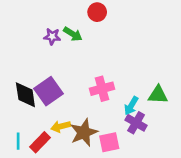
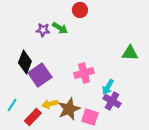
black diamond: (25, 95) -> (25, 62), moved, turned 30
green triangle: (158, 95) -> (130, 53), moved
cyan line: (18, 141) -> (12, 105), moved, turned 32
pink square: (109, 142) -> (90, 117), turned 30

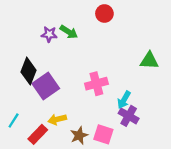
red circle: (80, 10) -> (104, 14), moved
brown star: (69, 109) -> (79, 135), moved, size x0.7

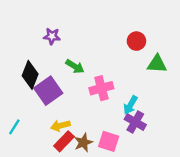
red circle: (104, 14) -> (136, 41), moved
green arrow: (69, 32) -> (75, 66), moved
red rectangle: (38, 134) -> (64, 141), moved

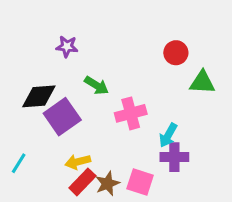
black diamond: (30, 75) -> (39, 96), turned 64
purple cross: (135, 122) -> (174, 157), turned -30

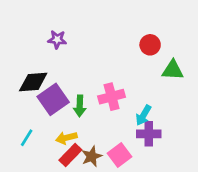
green arrow: (96, 85) -> (80, 106), moved, turned 60
cyan line: (19, 163) -> (27, 138), moved
pink square: (140, 182) -> (120, 155), turned 35

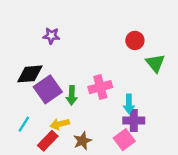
green triangle: (173, 70) -> (155, 63), turned 48
cyan arrow: (143, 115) -> (129, 104), turned -30
red rectangle: (70, 155) -> (48, 141), moved
pink square: (120, 155) -> (124, 140), moved

